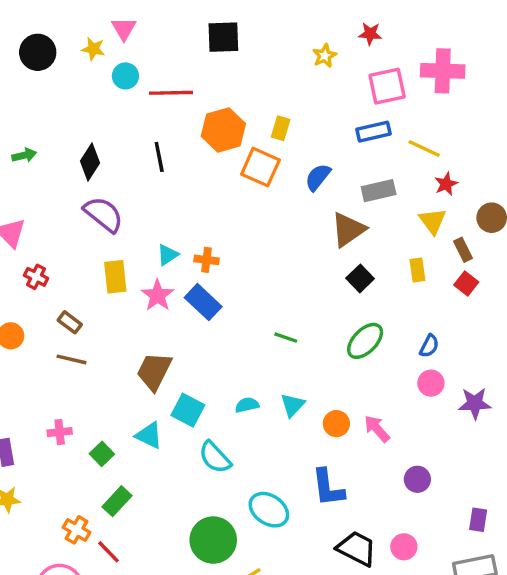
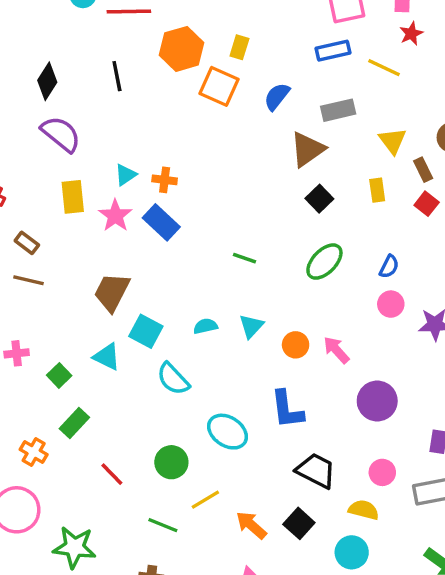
red star: (446, 184) -> (411, 34), moved
purple circle: (417, 479) -> (377, 401), size x1.5
green circle: (213, 540) -> (171, 462), size x0.7
pink circle: (404, 547) -> (382, 472), moved
red line: (109, 552) -> (112, 474), moved

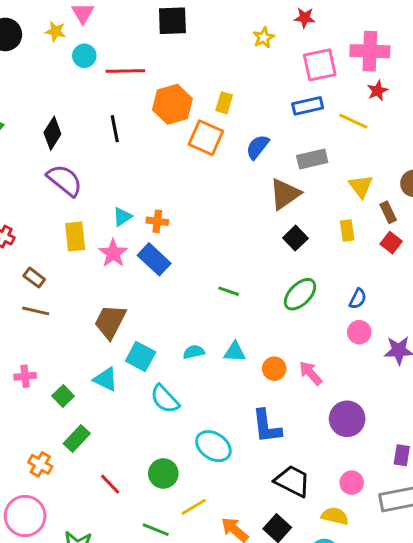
cyan triangle: (251, 326) -> (235, 352), turned 50

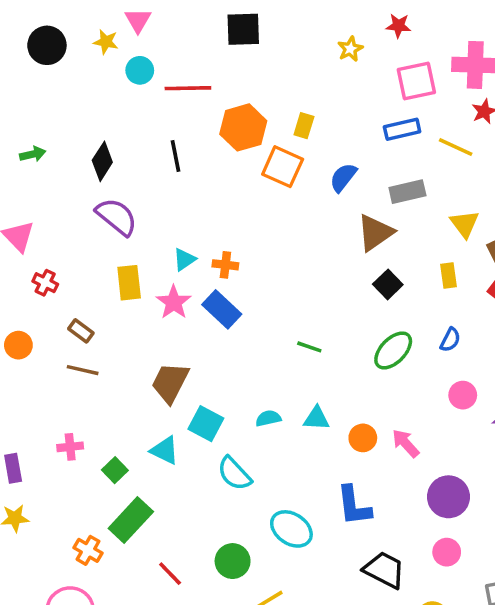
blue semicircle: (358, 299) -> (450, 340), moved
green rectangle: (77, 439) -> (131, 520), size x1.4
pink circle: (352, 483) -> (447, 552), moved

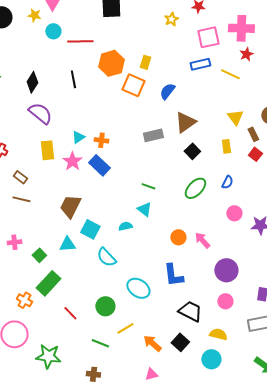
gray rectangle: (407, 192) -> (153, 135), moved
cyan triangle: (316, 418) -> (144, 209), moved, turned 35
cyan triangle: (165, 450) -> (67, 244), turned -30

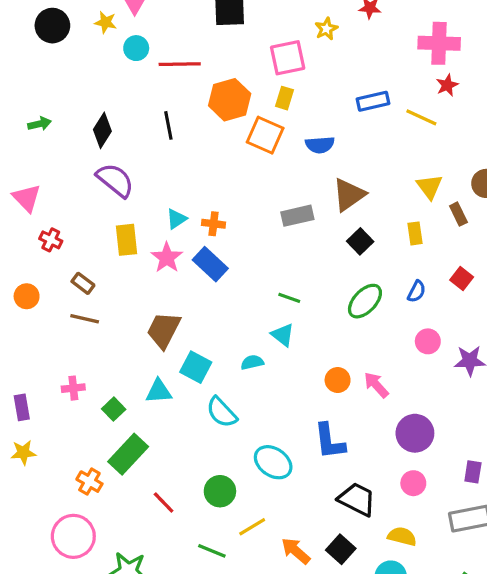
pink square: (208, 37) -> (288, 58), moved
blue semicircle: (167, 91) -> (320, 145), turned -132
red square: (255, 154) -> (462, 279), moved

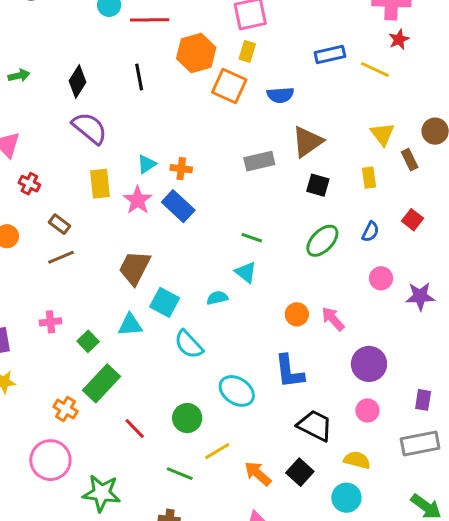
black square: (360, 241) -> (318, 185), turned -30
brown line: (85, 319) -> (61, 257), turned -36

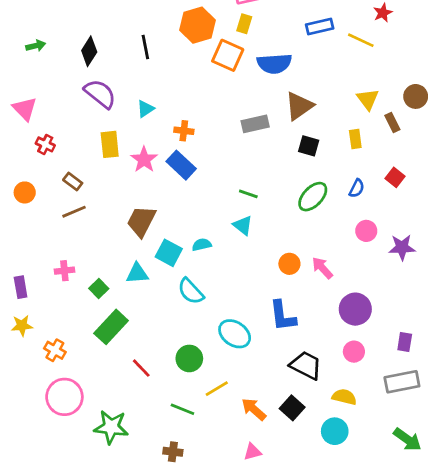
blue semicircle: (280, 95) -> (274, 64), size x1.4
cyan triangle: (147, 164) -> (145, 109), moved
cyan semicircle: (217, 298) -> (202, 245), moved
orange cross: (65, 409) -> (55, 350), moved

